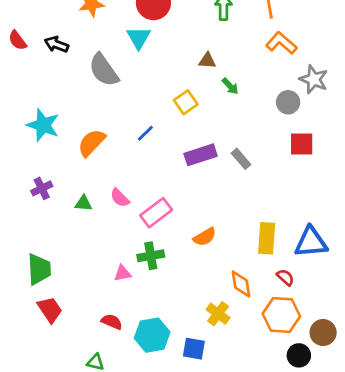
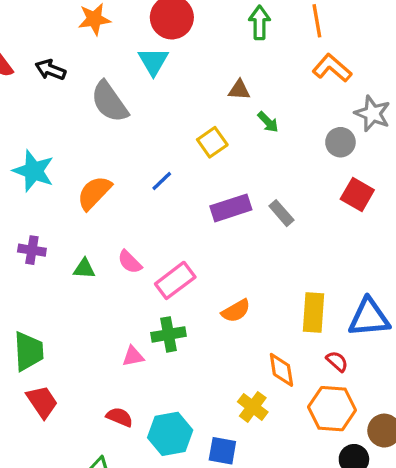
red square: (302, 144) -> (357, 194), turned 30
purple cross: (42, 188) -> (32, 250), turned 35

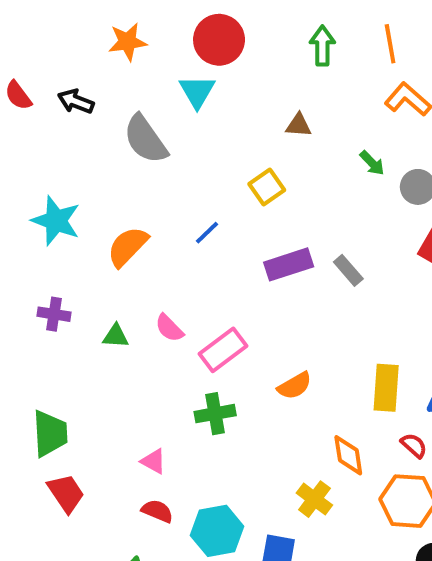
green arrow: (268, 122) -> (372, 163), moved
pink triangle: (133, 356) -> (153, 461), moved, turned 40

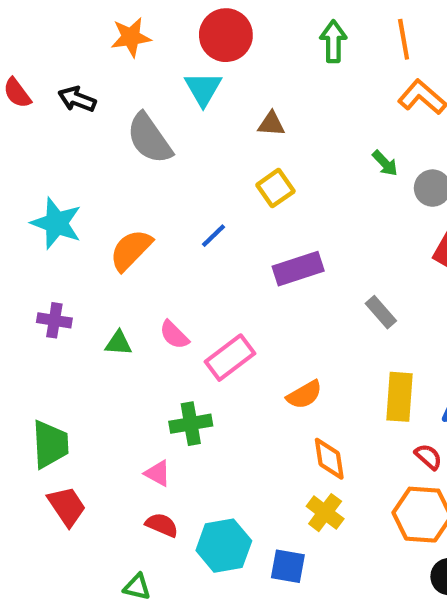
brown triangle: (299, 125) -> (271, 124), moved
gray rectangle: (348, 270) -> (381, 312), moved
green cross: (215, 414) -> (191, 424), moved
orange diamond: (348, 455) -> (329, 459), moved

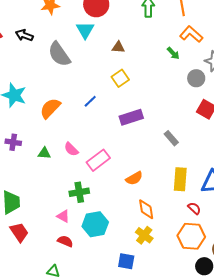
green arrow: (385, 163) -> (173, 53), moved
cyan hexagon: (224, 546) -> (95, 224), moved

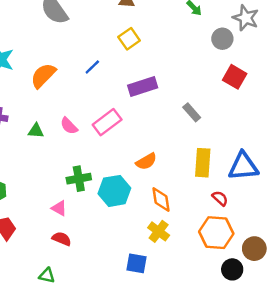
pink rectangle: (98, 160) -> (107, 122), moved
cyan hexagon: (95, 224) -> (114, 191), moved

